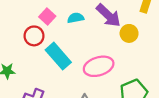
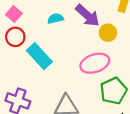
pink square: (47, 17) -> (14, 14), moved
pink ellipse: (99, 66) -> (95, 63), moved

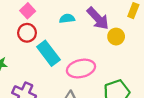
pink ellipse: (95, 63) -> (81, 69), moved

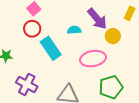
cyan semicircle: (67, 19) -> (74, 30), moved
pink ellipse: (81, 69) -> (93, 59), moved

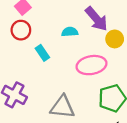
cyan rectangle: (51, 48) -> (42, 53), size x0.6

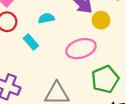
cyan semicircle: (70, 32) -> (46, 18), moved

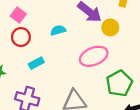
cyan rectangle: (31, 42) -> (36, 63), moved, turned -72

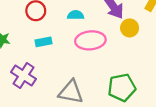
pink ellipse: (94, 56) -> (90, 40), moved

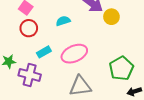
pink ellipse: (90, 40) -> (74, 54), moved
purple cross: (24, 76) -> (30, 75), moved

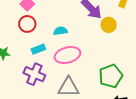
cyan semicircle: (63, 21) -> (60, 31), moved
purple cross: (30, 75) -> (34, 74), moved

